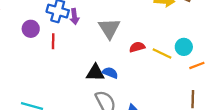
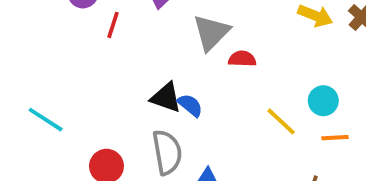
red semicircle: (137, 47) -> (242, 59), moved
yellow line: (162, 54) -> (281, 121), moved

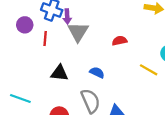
gray triangle: (211, 33) -> (78, 32), moved
black triangle: (166, 98) -> (59, 73), moved

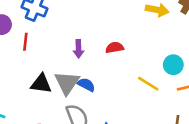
purple arrow: (67, 16) -> (79, 49), moved
gray triangle: (78, 32) -> (67, 83), moved

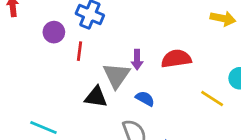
red semicircle: (115, 48) -> (176, 59), size x1.5
gray triangle: (67, 83) -> (116, 75), moved

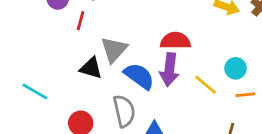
purple arrow: (137, 60) -> (169, 70), moved, size x1.6
blue semicircle: (145, 99) -> (139, 76), size x1.6

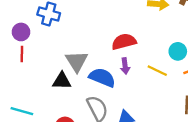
red line: (81, 21) -> (22, 54), moved
purple arrow: (169, 70) -> (125, 66), size x0.6

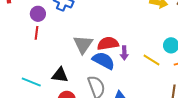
red semicircle: (124, 42) -> (108, 43), moved
black triangle: (62, 81) -> (60, 75), moved

